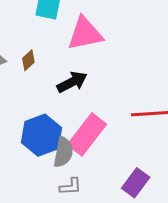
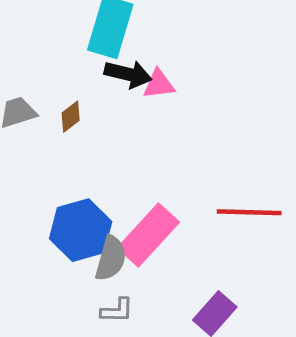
pink triangle: (85, 34) -> (159, 84), size x0.6
black arrow: (72, 82) -> (128, 74), moved, turned 36

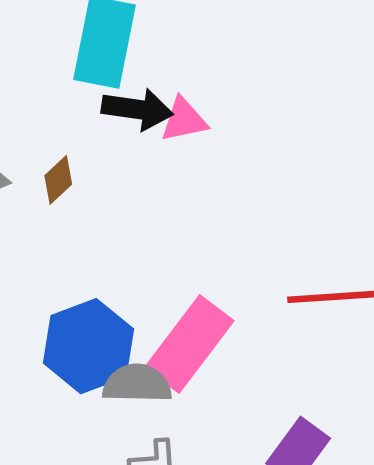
gray semicircle: (111, 258) -> (137, 384), turned -99

